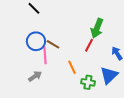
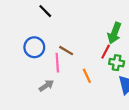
blue circle: (36, 41) -> (34, 47), moved
green cross: (88, 82) -> (117, 63), moved

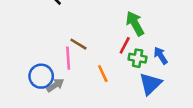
green arrow: (114, 33) -> (135, 23), turned 130
blue circle: (34, 47) -> (41, 76), moved

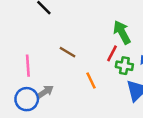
pink line: (68, 58) -> (28, 66), moved
blue circle: (41, 76) -> (27, 99), moved

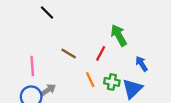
red line: (112, 53) -> (101, 53), moved
green cross: (124, 66) -> (112, 82), moved

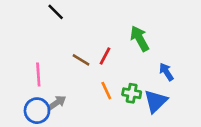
red line: (101, 53) -> (105, 56), moved

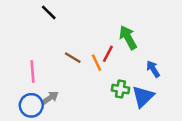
red line: (105, 56) -> (108, 54), moved
orange line: (106, 91) -> (97, 63), moved

